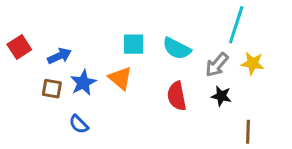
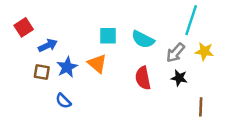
red square: (19, 47) -> (24, 27), moved

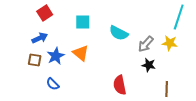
cyan line: (191, 20) -> (179, 17), moved
red square: (24, 27) -> (45, 13), moved
cyan square: (108, 36) -> (83, 22), moved
red semicircle: (143, 78) -> (120, 85), moved

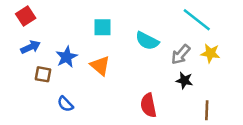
red square: (45, 13) -> (26, 16), moved
cyan line: (179, 17) -> (197, 20), moved, turned -70
blue arrow: (40, 38) -> (31, 47), moved
blue star: (56, 56) -> (67, 57), moved

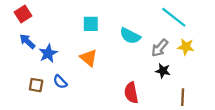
blue arrow: (31, 47) -> (27, 41), turned -112
blue star: (67, 57) -> (48, 53), moved
brown square: (43, 74) -> (36, 85), moved
blue semicircle: (65, 104) -> (60, 82), moved

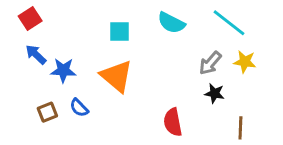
cyan semicircle: (130, 36) -> (171, 23), moved
blue star: (48, 53) -> (63, 70), turned 30
orange triangle: (89, 58) -> (117, 76), size x1.4
brown square: (36, 85) -> (47, 112), turned -32

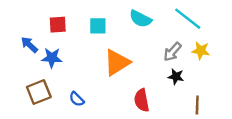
red square: (30, 18) -> (58, 25), moved, turned 30
orange triangle: (117, 76) -> (117, 62), moved, turned 48
blue semicircle: (79, 108) -> (77, 99), moved
brown square: (47, 112) -> (39, 92), size x1.5

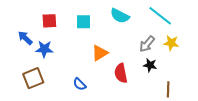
orange triangle: (117, 62) -> (100, 53), size x0.7
blue semicircle: (77, 99) -> (80, 84), moved
red semicircle: (142, 100) -> (121, 73), moved

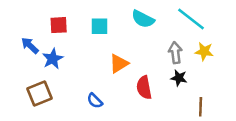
gray arrow: (147, 44) -> (175, 53), turned 132
blue star: (44, 49) -> (53, 59), turned -30

